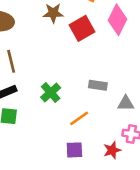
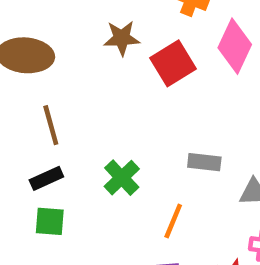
orange line: (79, 118) -> (173, 221), turned -30

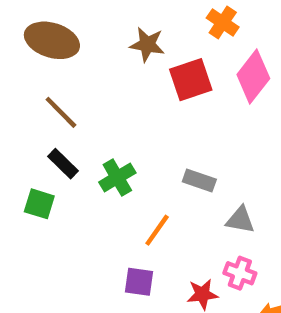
brown line: (51, 125) -> (61, 112), turned -42
black rectangle: (46, 178) -> (63, 164), moved, turned 56

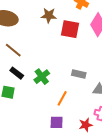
red square: (191, 80) -> (70, 29), turned 36

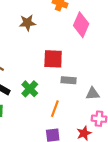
red square: (70, 29) -> (53, 59), moved

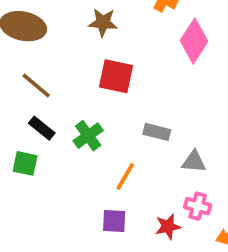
red square: (53, 59) -> (116, 76), moved

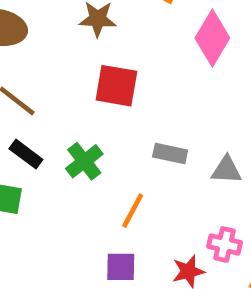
gray triangle: (194, 162) -> (226, 170), moved

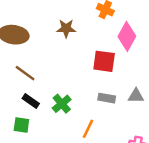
red square: (116, 86) -> (104, 61), moved
gray triangle: (226, 170) -> (136, 96), moved

